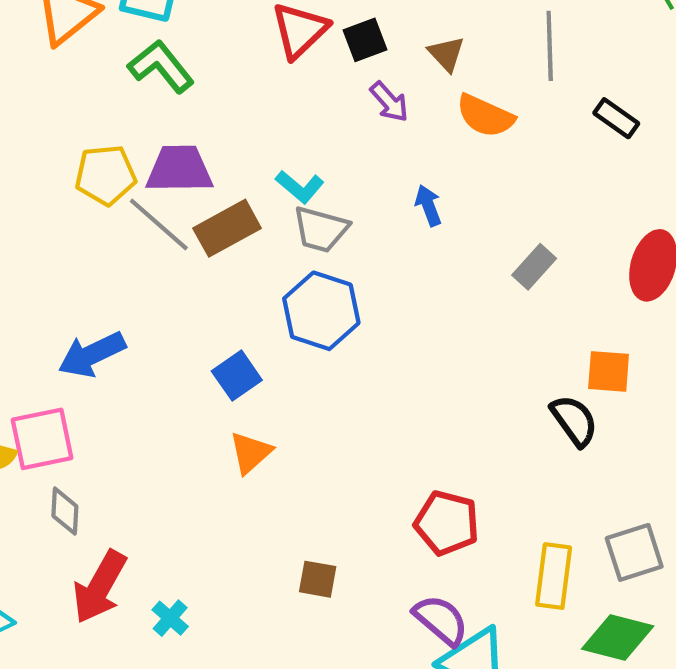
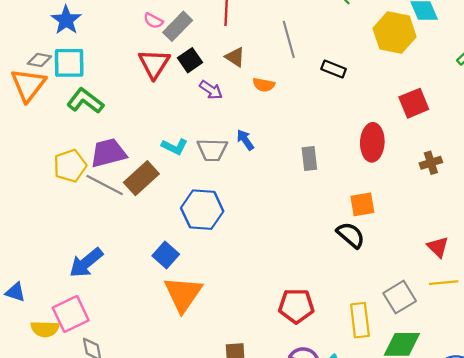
orange semicircle: (485, 116) -> (264, 85), size x0.7
gray trapezoid: (321, 229) -> (212, 150), moved
gray rectangle: (534, 267) -> (309, 159), turned -35
orange triangle: (251, 453) -> (183, 294), size x1.6

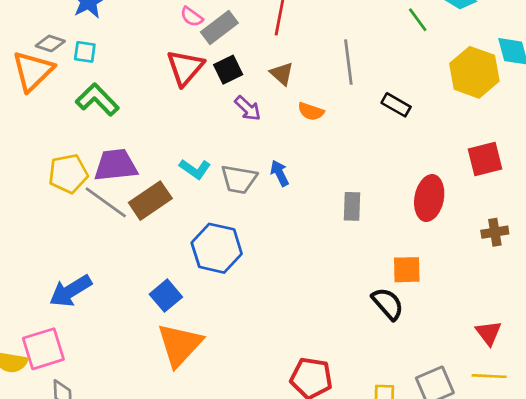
cyan square: (69, 63) -> (85, 52), size x0.6

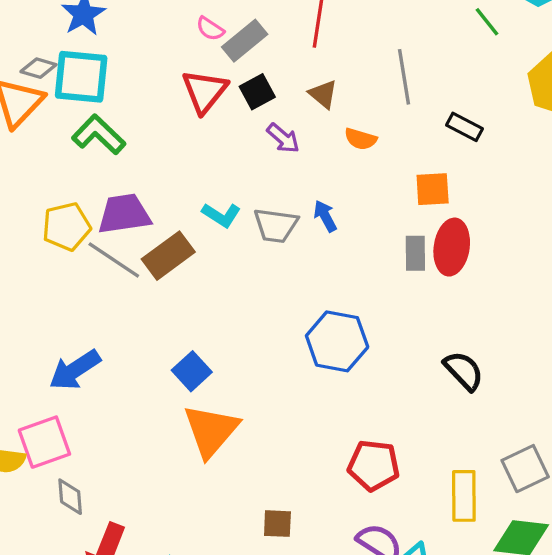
cyan square: (85, 52) -> (81, 77), size x2.0
red ellipse: (429, 198) -> (452, 247), moved
blue hexagon: (217, 248) -> (337, 341), moved
orange square: (407, 270) -> (433, 189), moved

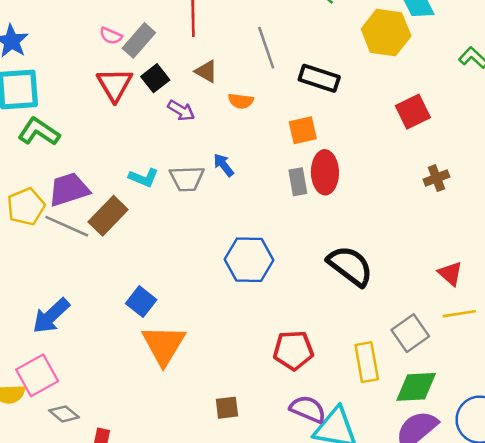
black rectangle: (464, 127) -> (319, 78), size x1.4
black semicircle: (464, 371) -> (350, 266), size x1.4
gray diamond: (70, 497) -> (64, 414), turned -36

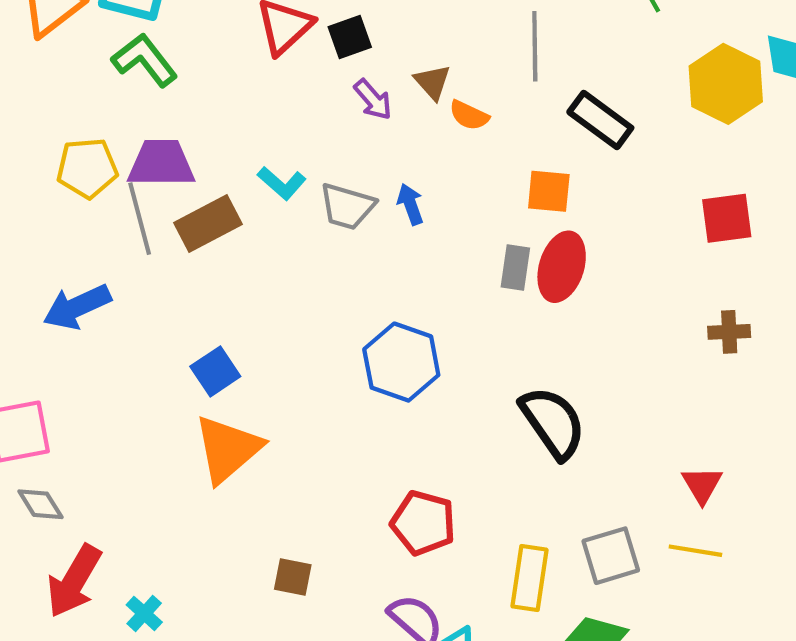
brown triangle: (206, 71) -> (433, 82), moved
gray line: (67, 226) -> (140, 219), turned 33
blue arrow: (51, 316) -> (77, 307), moved

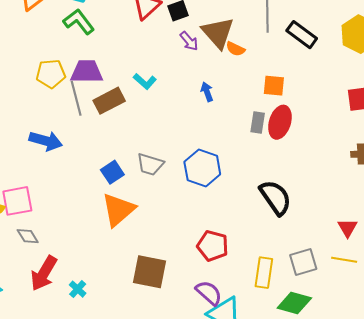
brown triangle: (433, 82) -> (218, 33), size x1.8
black rectangle: (600, 120) -> (302, 35), moved
gray trapezoid: (347, 206) -> (150, 164), moved
blue arrow: (77, 307) -> (46, 141), turned -140
brown square: (293, 577) -> (149, 272), size x1.8

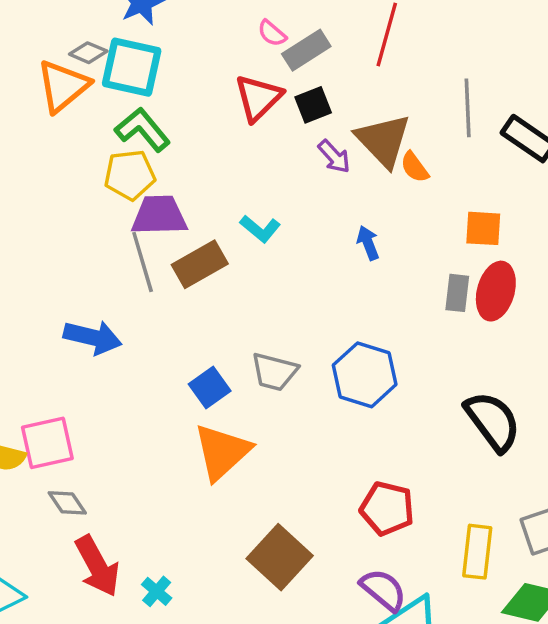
orange semicircle: (235, 49) -> (415, 167), turned 30
yellow pentagon: (51, 74) -> (130, 175), moved
brown square: (149, 272) -> (280, 557), turned 33
red arrow: (44, 273) -> (97, 566), turned -57

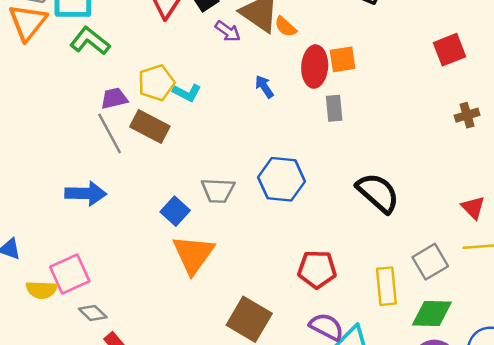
yellow pentagon: (130, 175) -> (156, 83), moved
purple trapezoid: (159, 215) -> (114, 98), size x0.7
brown rectangle: (200, 264) -> (150, 127), turned 69
red ellipse: (496, 291) -> (315, 67), moved

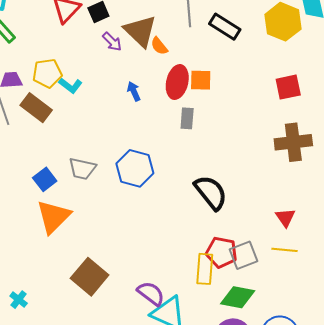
brown cross: (467, 115) -> (293, 142), size x1.8
red pentagon: (317, 269) -> (221, 252), moved

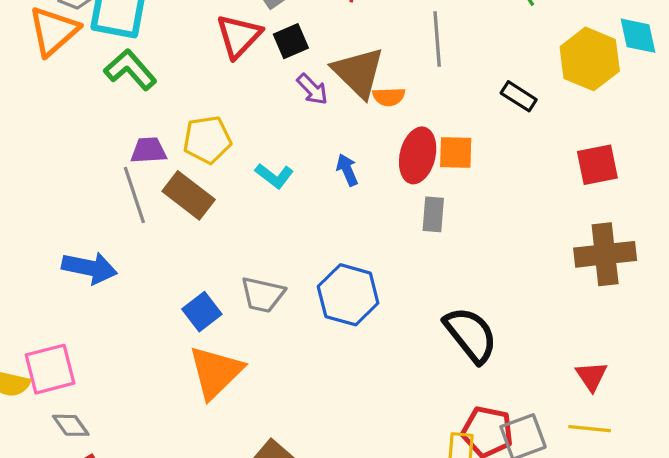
black rectangle: (225, 27) -> (519, 96), moved, size x0.7
orange semicircle: (159, 46) -> (389, 97), turned -54
cyan L-shape: (70, 85) -> (274, 176), moved

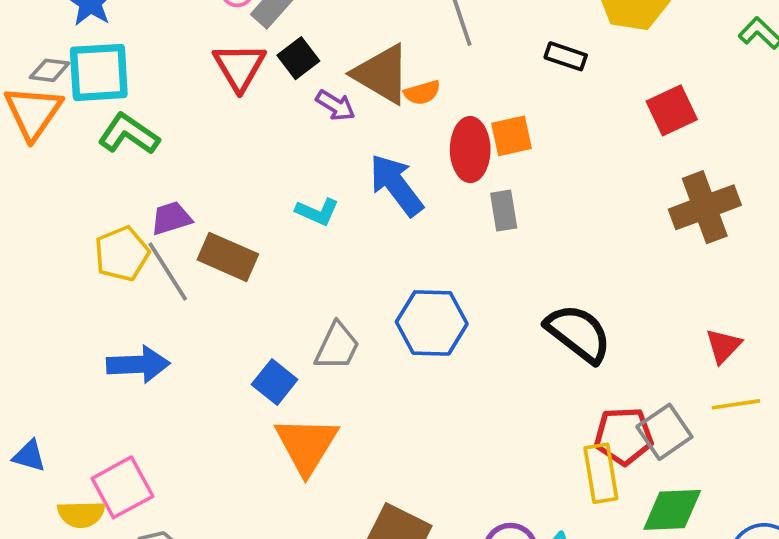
yellow pentagon: (207, 140) -> (122, 254), moved
blue arrow: (347, 170) -> (396, 185), size x1.8
gray trapezoid: (263, 295) -> (337, 346), turned -63
red triangle: (591, 376) -> (723, 346), turned 32

